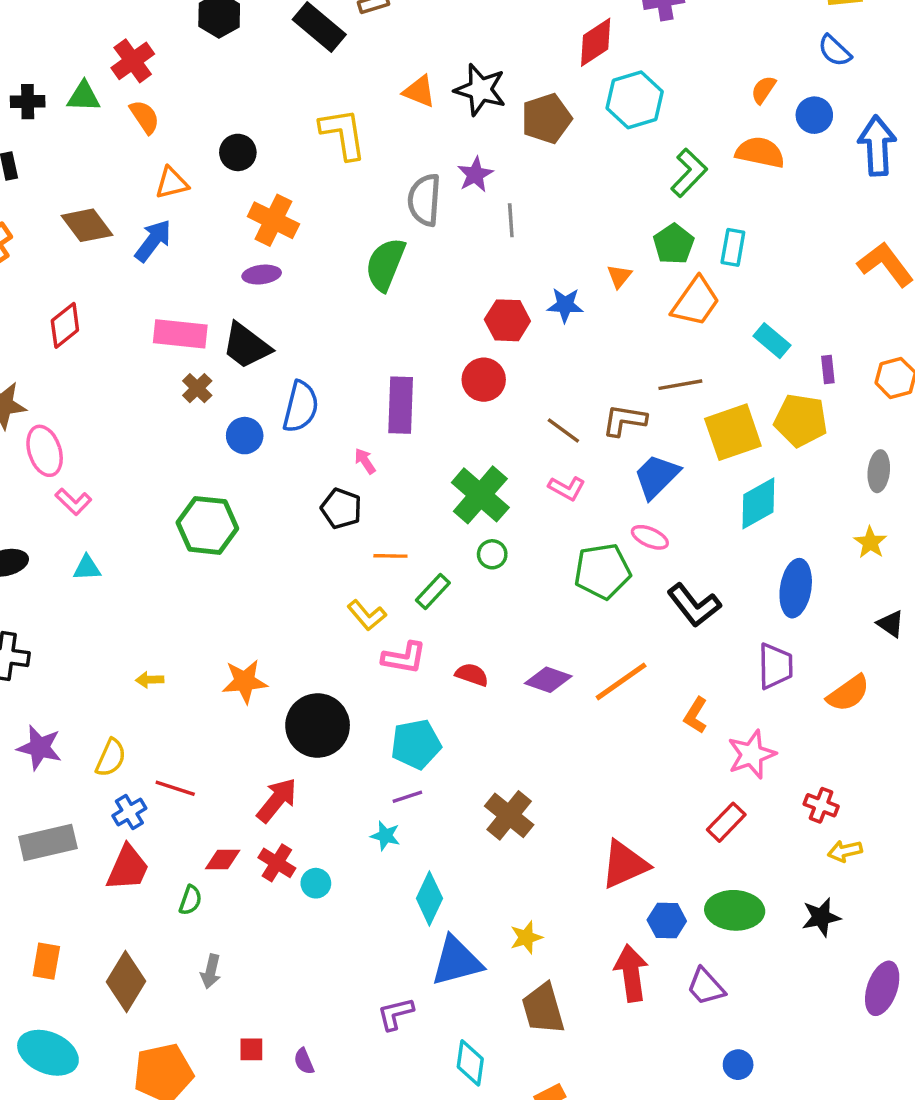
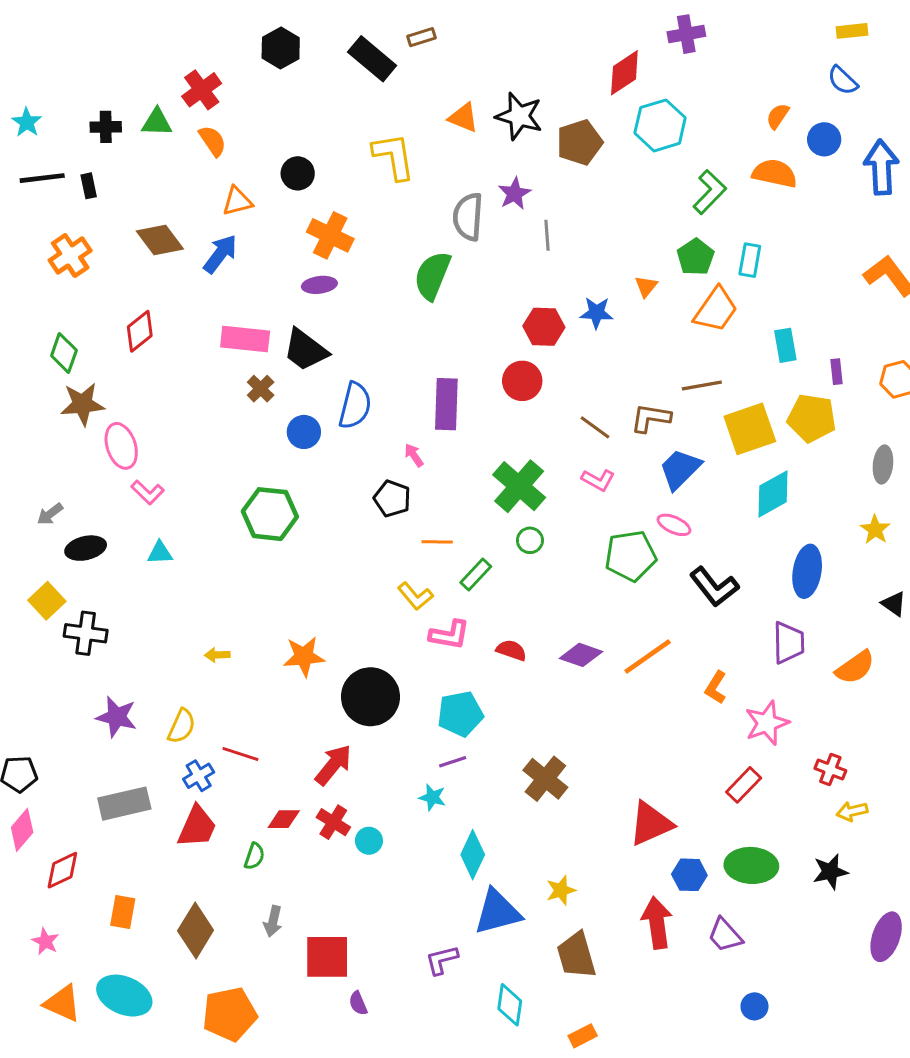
cyan rectangle: (772, 341) -> (785, 345), turned 40
red square: (251, 1049) -> (327, 957), moved, size x2.0

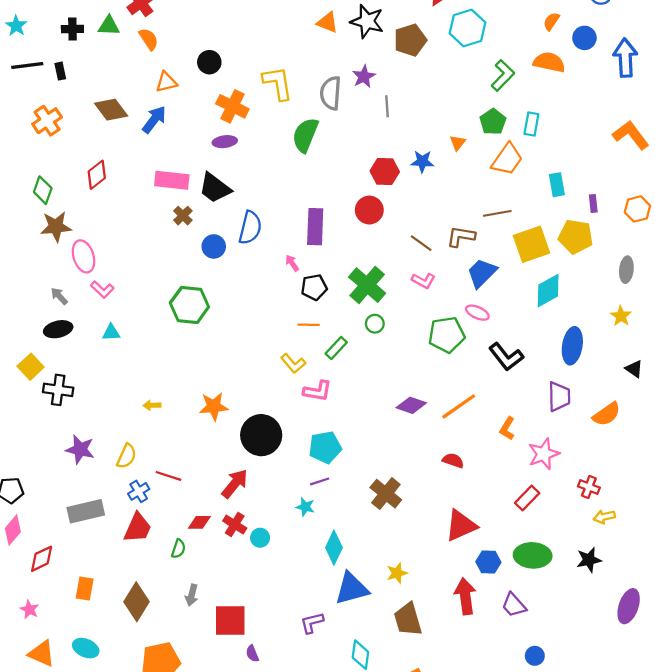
yellow L-shape: (394, 156) -> (278, 83), moved
black pentagon: (392, 499) -> (314, 287), moved, turned -30
gray arrow: (50, 514) -> (59, 296), moved, turned 84
red semicircle: (511, 650) -> (453, 461), moved
cyan ellipse: (124, 996) -> (86, 648), size x0.7

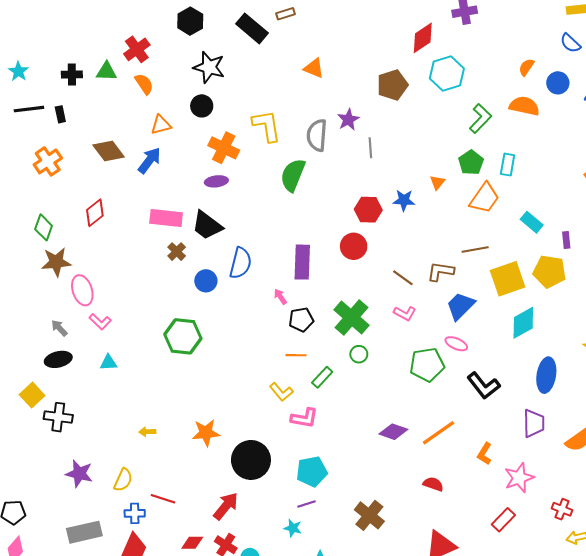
black star: (367, 21) -> (209, 67), moved
cyan rectangle: (557, 185) -> (532, 222), turned -40
blue cross: (139, 491) -> (135, 513), turned 30

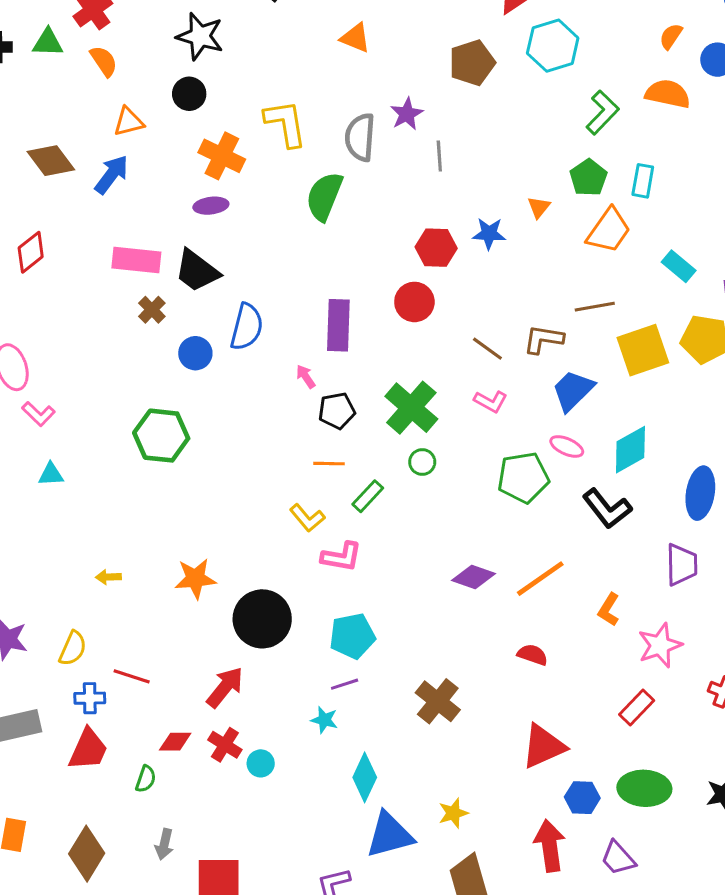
cyan diamond: (523, 323) -> (630, 450), moved

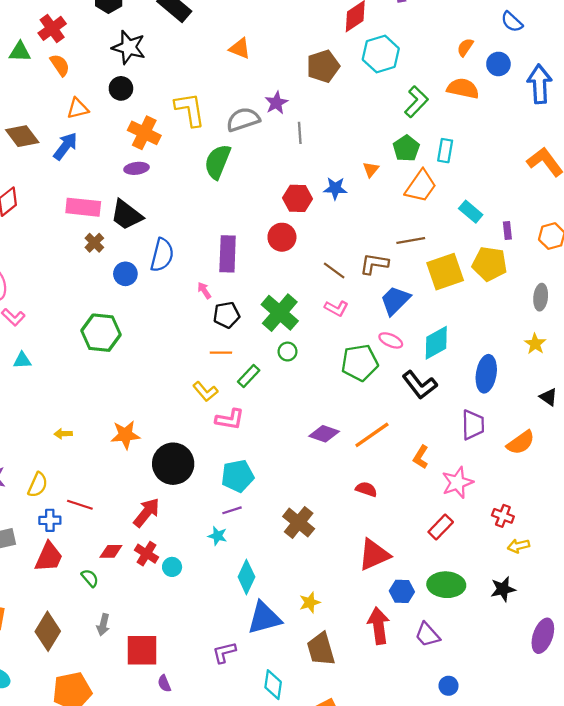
gray semicircle: (360, 137) -> (243, 119), turned 68
green semicircle: (146, 779) -> (90, 578), turned -60

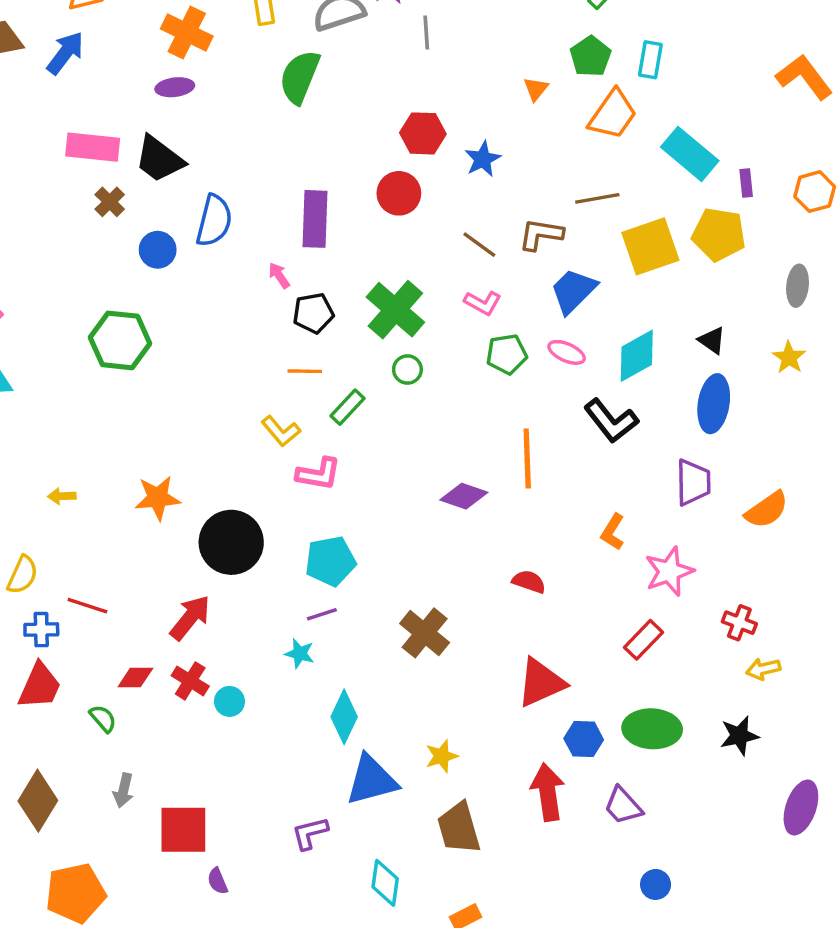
blue star: (335, 188) -> (483, 159), moved, turned -30
cyan rectangle: (471, 212) -> (690, 154), size x1.5
green pentagon: (360, 363) -> (507, 354), moved, size x0.7
black triangle: (548, 397) -> (712, 340), moved
orange line: (372, 435) -> (527, 458), moved, turned -57

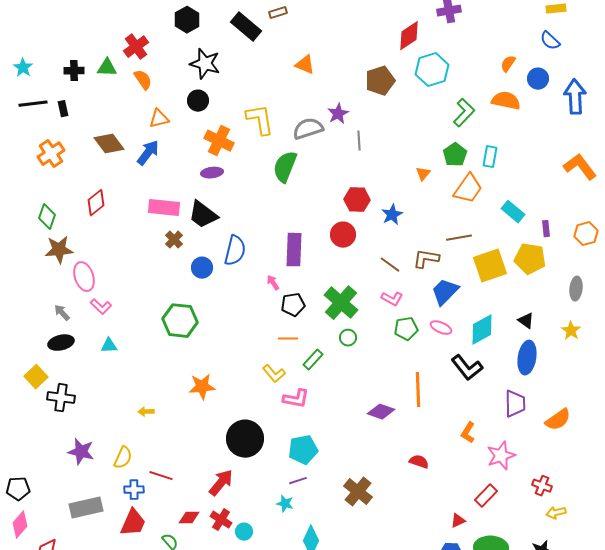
cyan rectangle: (690, 154) -> (513, 212), size x0.7
orange star: (158, 498) -> (202, 387), moved
red triangle: (541, 683) -> (458, 521), moved, size x0.5

